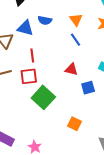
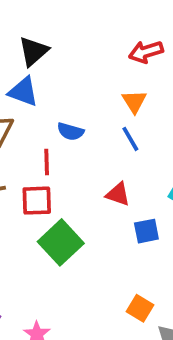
blue semicircle: (45, 20) -> (70, 131), moved
blue triangle: (25, 28) -> (23, 92), moved
orange square: (74, 124) -> (140, 308), moved

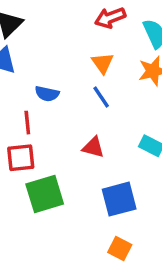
blue square: (146, 231) -> (119, 199), moved, size x1.5
green square: (61, 242) -> (45, 194), turned 30

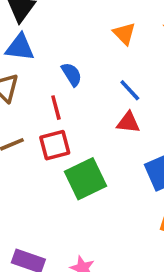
blue semicircle: (47, 94) -> (72, 74), turned -125
blue line: (101, 97) -> (130, 90), moved

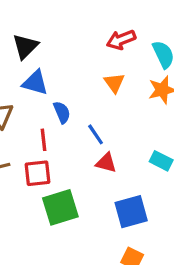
blue triangle: (20, 47) -> (35, 83), moved
blue line: (130, 90) -> (96, 134), moved

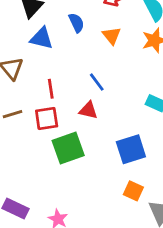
blue semicircle: (62, 112) -> (76, 23), moved
red triangle: (106, 163) -> (88, 110), moved

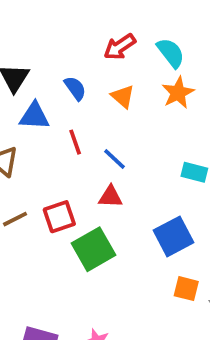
red line: (51, 89) -> (75, 142), moved

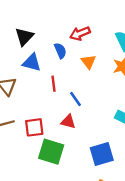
red arrow: (120, 47) -> (80, 33), moved
green square: (93, 249) -> (51, 152), turned 35

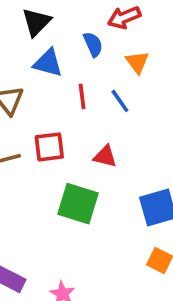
blue line: (76, 99) -> (120, 101), moved
red square: (34, 127) -> (49, 147), moved

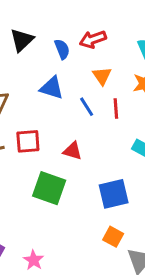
blue semicircle: (93, 44) -> (62, 49), moved
blue triangle: (48, 63) -> (52, 88), moved
red line: (82, 96) -> (116, 109), moved

